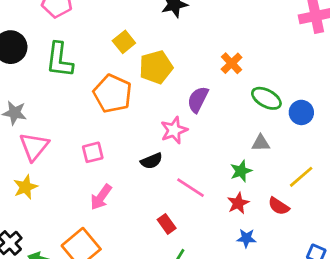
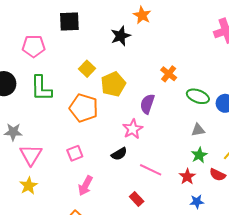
green star: (241, 171) -> (199, 155), moved

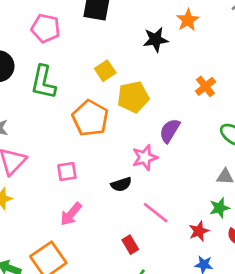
orange cross: (169, 74) -> (205, 86), moved

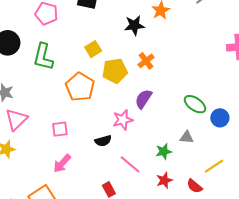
orange cross: (205, 86) -> (146, 61), moved
green star: (219, 208) -> (164, 151), moved

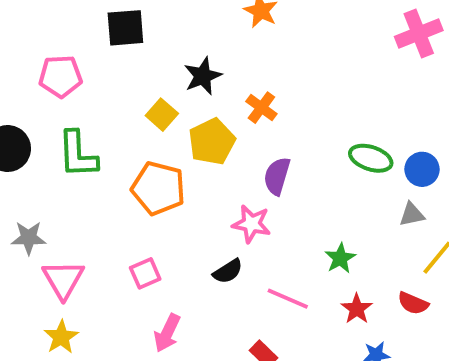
black star: (134, 25) -> (203, 76), moved
pink star: (123, 120) -> (251, 224), turned -30
gray triangle: (187, 137) -> (412, 214), moved

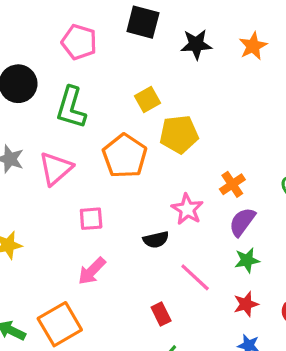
black star: (203, 76) -> (196, 44), moved
orange cross: (261, 108) -> (232, 184), moved
purple semicircle: (277, 176) -> (242, 222), moved
pink triangle: (63, 279) -> (56, 169), moved

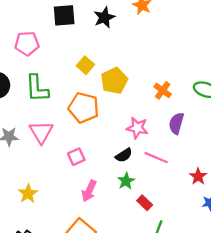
orange cross: (232, 184) -> (163, 90), moved
green star: (247, 260) -> (126, 181), moved
pink line: (195, 277) -> (156, 158), moved

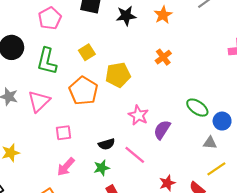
pink pentagon: (27, 43) -> (50, 18), turned 30
yellow square: (85, 65) -> (87, 52), moved
orange cross: (163, 90) -> (163, 57), moved
pink star: (137, 128) -> (138, 115), moved

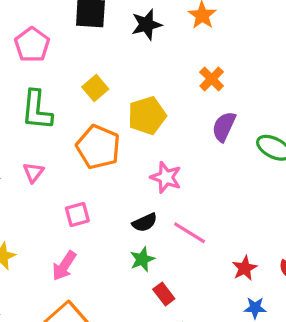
pink triangle: (39, 101) -> (33, 172), size x0.6
pink star: (138, 115) -> (166, 177), moved
purple semicircle: (162, 130) -> (224, 127), moved
pink arrow: (66, 167) -> (64, 266), moved

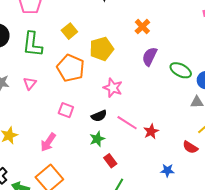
pink square: (77, 214) -> (66, 110), moved, turned 35
red star: (245, 268) -> (151, 132), moved

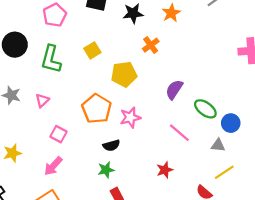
orange cross: (142, 27) -> (151, 45), moved
orange pentagon: (71, 68) -> (97, 109), moved
pink star: (113, 88) -> (130, 117), turned 30
pink square: (66, 110) -> (58, 134), moved
pink line: (127, 123) -> (179, 133), moved

